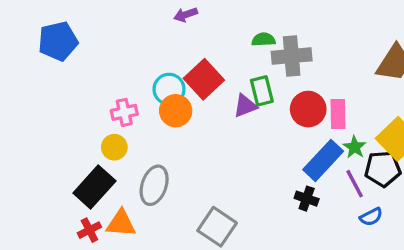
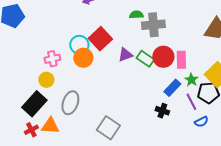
green rectangle: (262, 91) -> (145, 59), moved, turned -42
blue rectangle: (323, 160) -> (172, 88), size x0.7

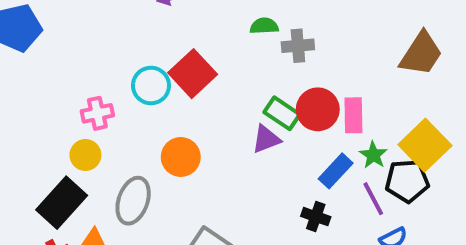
gray cross: (153, 25) -> (298, 46), size x0.7
purple triangle: (125, 55) -> (266, 139), moved
orange circle: (83, 58) -> (181, 157), moved

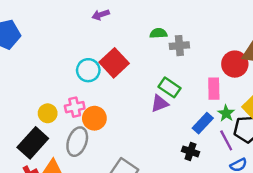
red circle: (318, 109) -> (235, 64), moved
pink cross: (97, 113) -> (75, 107), moved
orange circle: (181, 157) -> (94, 118), moved

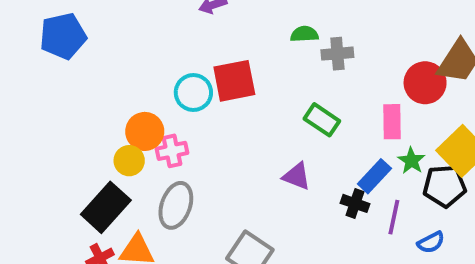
red square: (114, 63) -> (234, 81), turned 32
purple triangle: (160, 103) -> (297, 176), moved, turned 42
orange circle: (94, 118) -> (145, 131), moved
purple line: (226, 140) -> (394, 217), moved, turned 40
black cross: (190, 151) -> (355, 203), moved

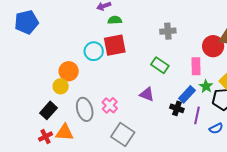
green semicircle: (304, 34) -> (115, 20), moved
pink cross: (172, 151) -> (110, 105), moved, turned -35
gray ellipse: (176, 205) -> (85, 109), turned -35
black rectangle: (106, 207) -> (49, 110), size x0.7

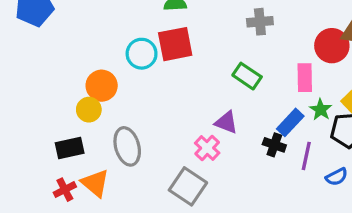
pink cross: (110, 105) -> (207, 148), moved
black rectangle: (49, 110) -> (70, 148), turned 36
orange triangle: (65, 132) -> (95, 183), turned 36

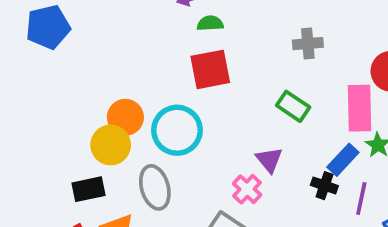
cyan circle: (142, 54) -> (177, 130), moved, size x1.4
pink rectangle: (305, 78) -> (360, 108), size x1.4
yellow circle: (89, 110) -> (111, 145), size x1.4
purple triangle: (226, 122) -> (269, 160), turned 30

